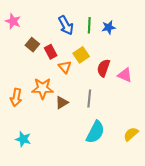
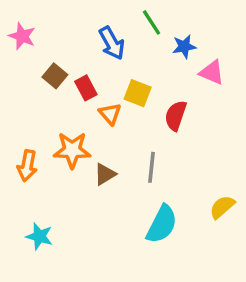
green line: (89, 25) -> (151, 22), moved, turned -35
yellow square: (81, 55) -> (138, 93), turned -35
pink triangle: (125, 75) -> (212, 72), moved
yellow semicircle: (131, 134) -> (222, 207), moved

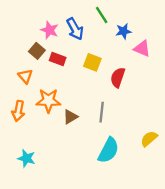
pink star: (22, 36) -> (50, 30), moved
red rectangle: (86, 88) -> (58, 59), turned -42
orange triangle: (110, 114) -> (25, 76), moved

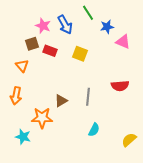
brown square: (37, 51) -> (32, 44), turned 32
red semicircle: (118, 77) -> (120, 86), moved, turned -114
orange star: (48, 101) -> (42, 118), moved
yellow semicircle: (149, 139) -> (129, 140), moved
cyan semicircle: (109, 150) -> (94, 130), size x0.6

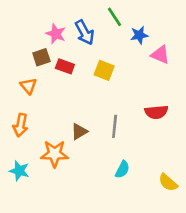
cyan star: (23, 137) -> (19, 171), moved
yellow semicircle: (129, 140) -> (168, 183), turned -98

